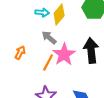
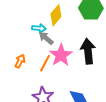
cyan arrow: (42, 12) -> (39, 28), moved
orange arrow: (20, 52) -> (20, 61), moved

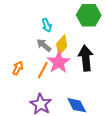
yellow diamond: (56, 15) -> (62, 45), moved
cyan arrow: (39, 28) -> (47, 25), moved, turned 64

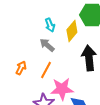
yellow diamond: (62, 45) -> (72, 31), moved
pink star: (59, 62) -> (62, 89), moved, turned 30

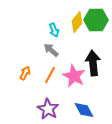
yellow diamond: (72, 31) -> (77, 22), moved
pink star: (62, 89) -> (74, 76), moved, turned 30

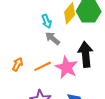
gray arrow: (51, 50) -> (53, 38), moved
orange line: (50, 75) -> (43, 66), turned 36

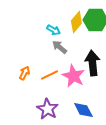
cyan arrow: (47, 21) -> (53, 30), turned -40

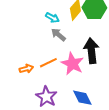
orange arrow: (24, 73) -> (26, 69), moved, turned 48

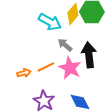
cyan arrow: (52, 18) -> (50, 22), size x1.6
gray arrow: (58, 35) -> (65, 45), moved

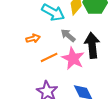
orange arrow: (24, 73) -> (33, 38), moved

